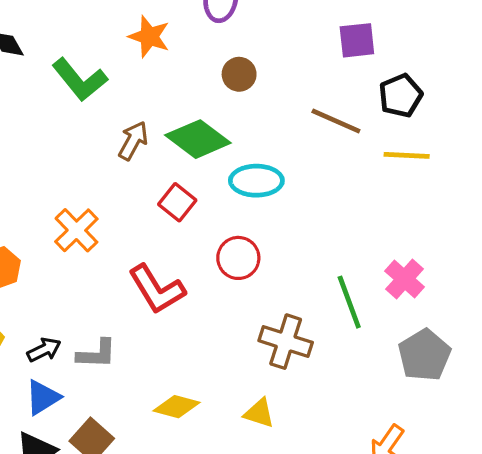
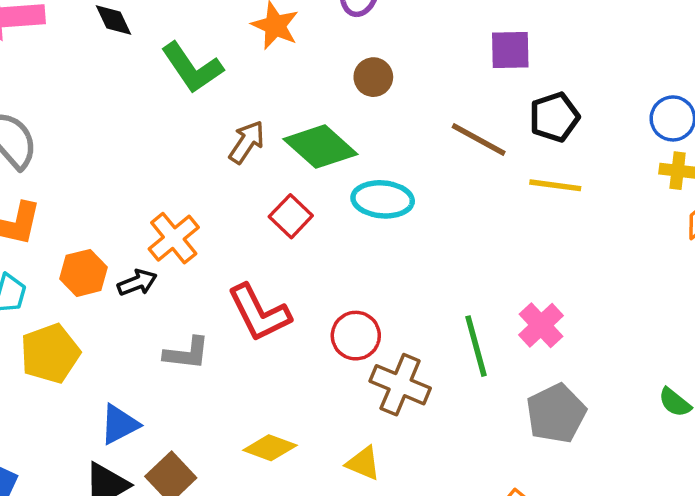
red circle: (238, 258) -> (356, 336), moved
black arrow: (44, 350) -> (137, 283), moved
gray L-shape: (97, 354) -> (187, 353), moved

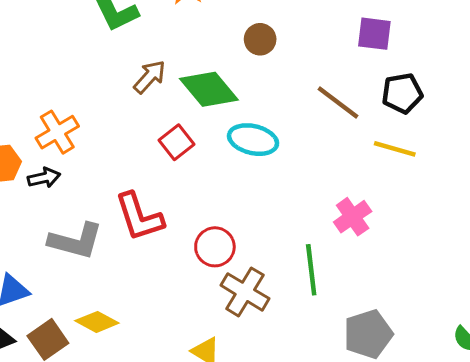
orange cross: (174, 238) -> (57, 132), moved
pink cross: (541, 325) -> (353, 217), moved
gray L-shape: (187, 353) -> (76, 241), size x1.4
yellow diamond: (270, 448) -> (97, 322), moved

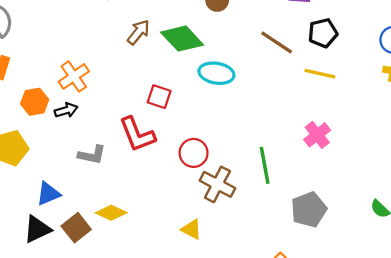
red square: (176, 142) -> (159, 97), moved, turned -30
pink cross: (353, 217) -> (317, 135), moved
gray L-shape: (76, 241) -> (92, 155), size x0.7

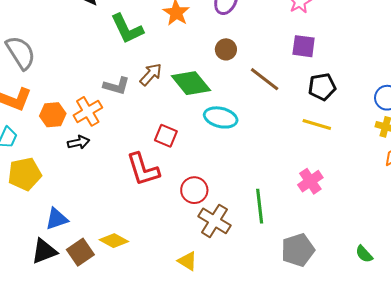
brown line: (277, 42) -> (265, 79), moved
orange hexagon: (35, 102) -> (53, 115), moved
gray L-shape: (92, 155) -> (116, 86), moved

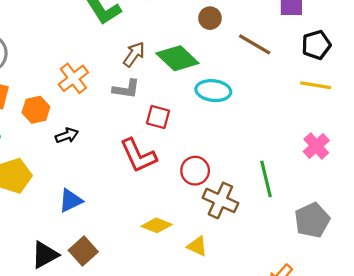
gray L-shape: (116, 86) -> (126, 89), moved
orange cross: (88, 111) -> (73, 78), moved
blue triangle: (57, 219) -> (70, 201), moved
yellow diamond: (114, 241) -> (157, 225), moved

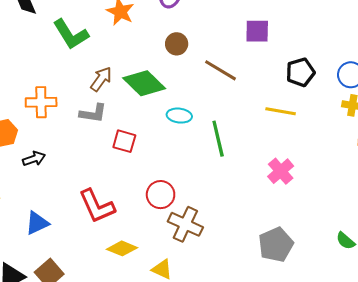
black pentagon: (316, 45) -> (300, 72), moved
orange cross: (73, 78) -> (41, 102), turned 36
cyan ellipse: (213, 91) -> (179, 116), size x0.7
red L-shape: (138, 156) -> (97, 206), moved
green line: (266, 179) -> (218, 139), moved

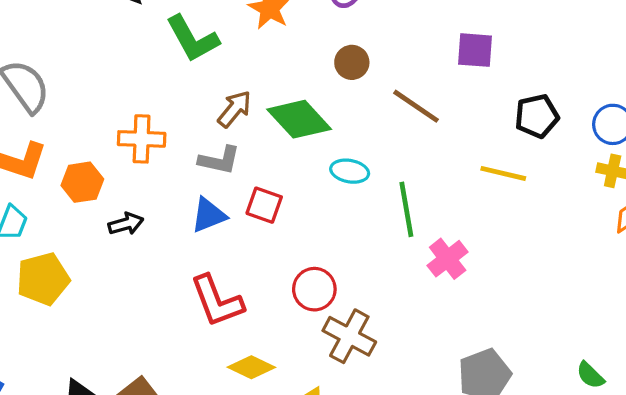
pink cross: (281, 171) -> (448, 259), moved
blue triangle: (37, 223) -> (209, 215), moved

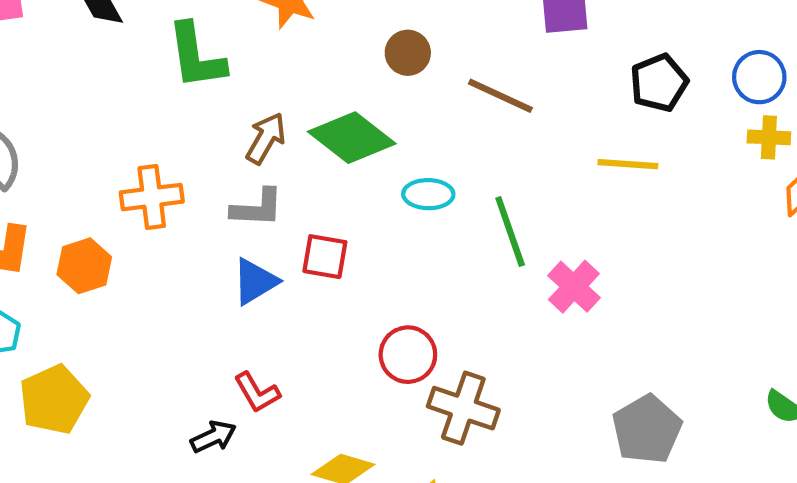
green L-shape: (192, 39) -> (196, 56), turned 30
black arrow: (126, 224) -> (213, 437), moved
red L-shape: (217, 301) -> (257, 392), moved, size x0.6

